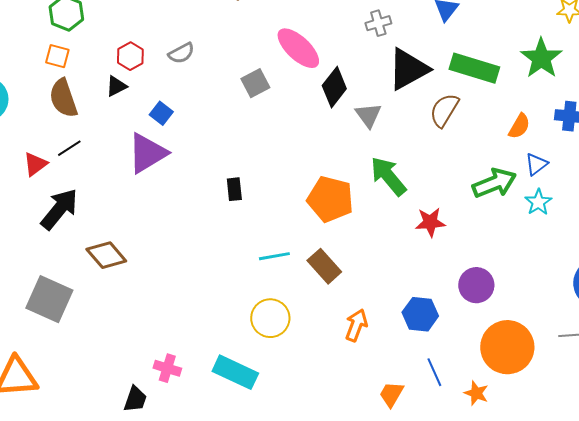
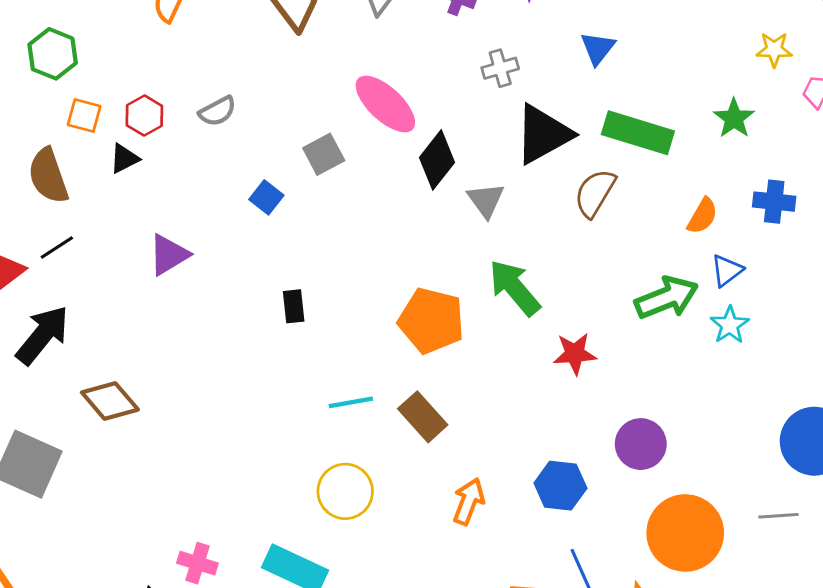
orange square: (57, 56) -> (84, 116), moved
green star: (541, 58) -> (734, 118), size x0.7
blue square: (161, 113) -> (266, 197), moved
purple triangle: (147, 153) -> (169, 255), size x0.7

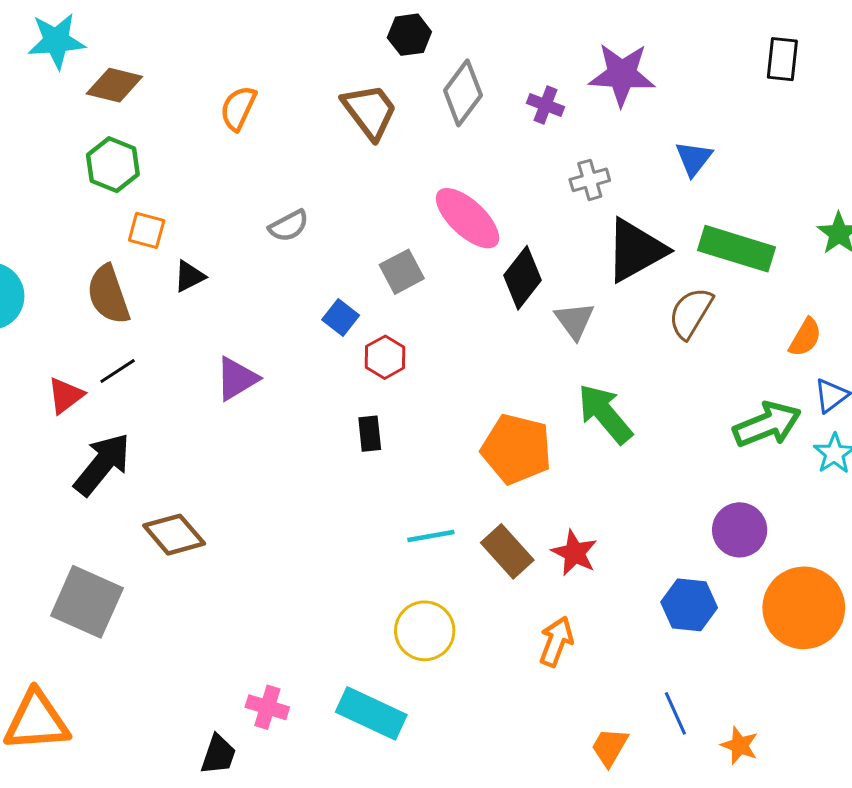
red hexagon: (144, 116) -> (385, 357), moved
red star: (575, 354) -> (574, 553), moved, turned 30
purple circle: (641, 444) -> (740, 530), moved
blue hexagon: (560, 486) -> (689, 605), moved
orange circle: (685, 533) -> (804, 608), moved

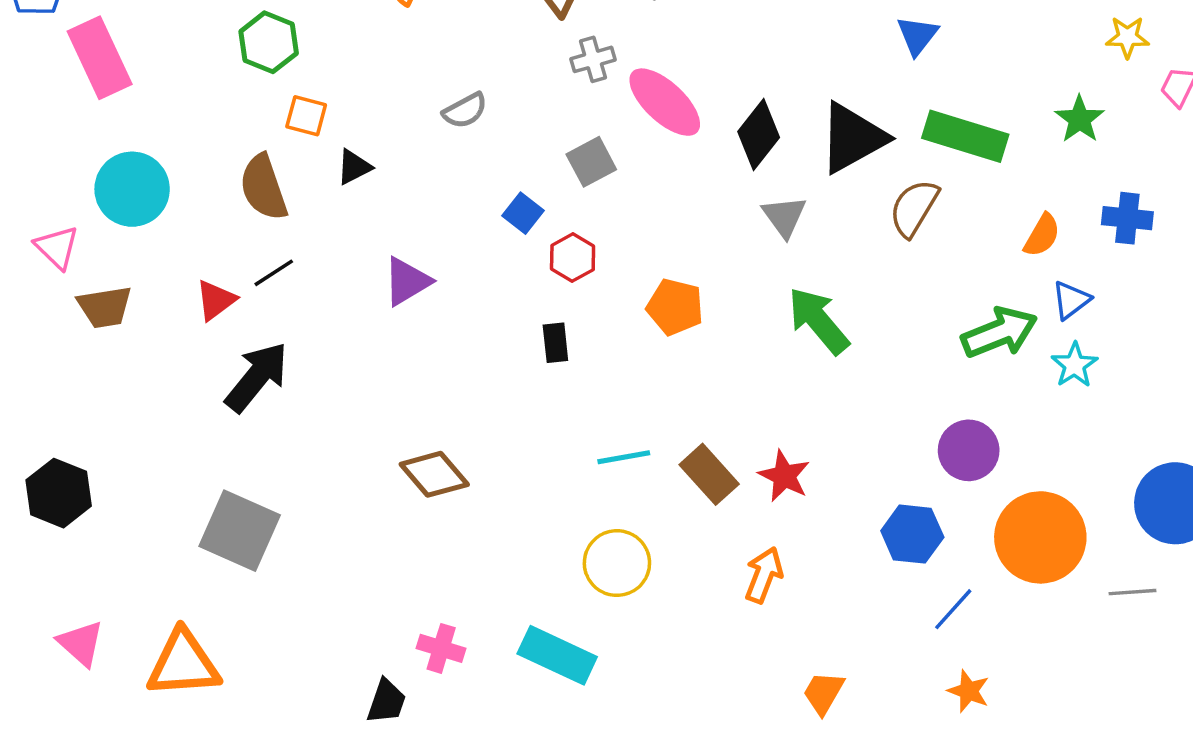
gray cross: (590, 180) -> (593, 59), moved
black diamond: (523, 278) -> (759, 135), moved
orange pentagon: (516, 449) -> (675, 307), moved, size x0.7
brown diamond: (174, 535) -> (434, 474), moved
blue line: (675, 713) -> (953, 609), moved, turned 66

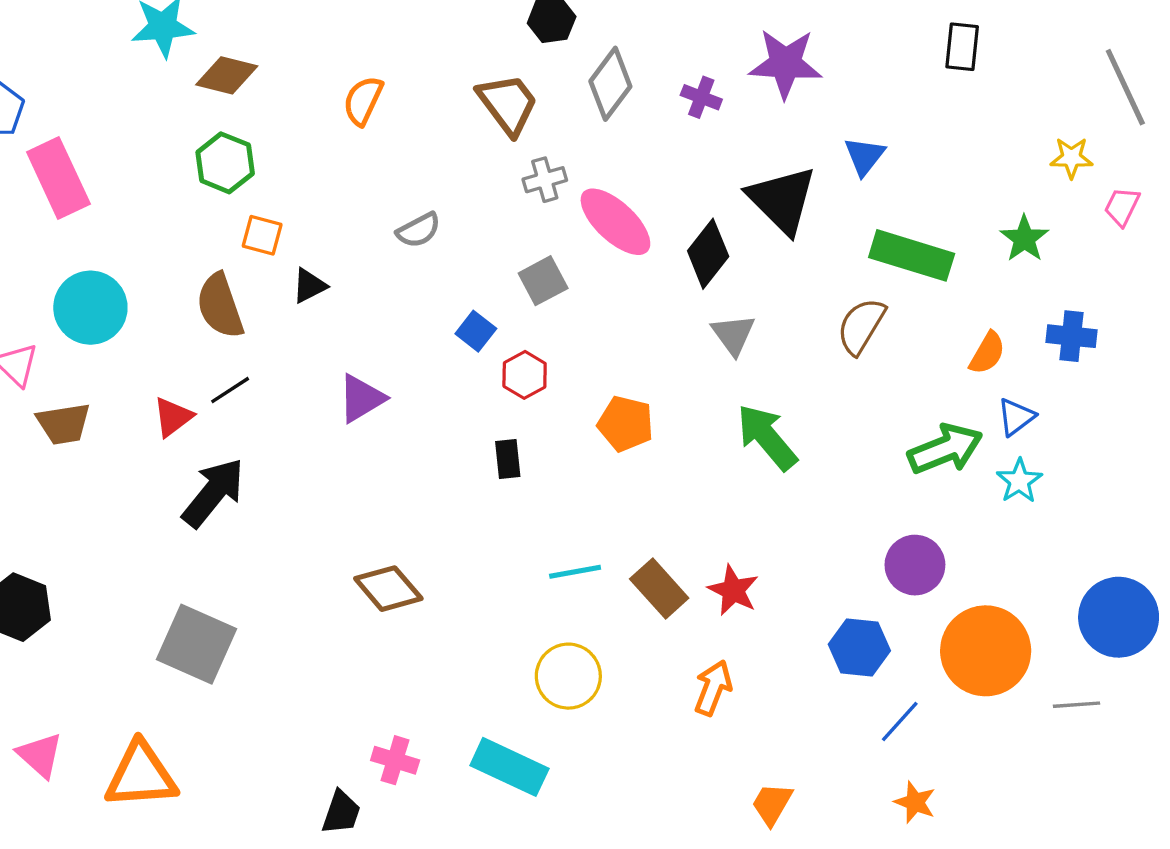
black triangle: (853, 138) -> (782, 200), moved, turned -46

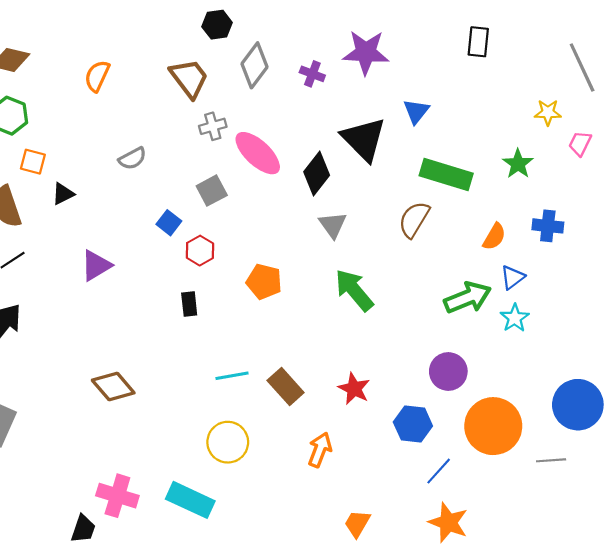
red star: (733, 590) -> (354, 389), moved
pink cross: (395, 760) -> (117, 496), size x1.4
orange star: (915, 802) -> (448, 522), size x1.5

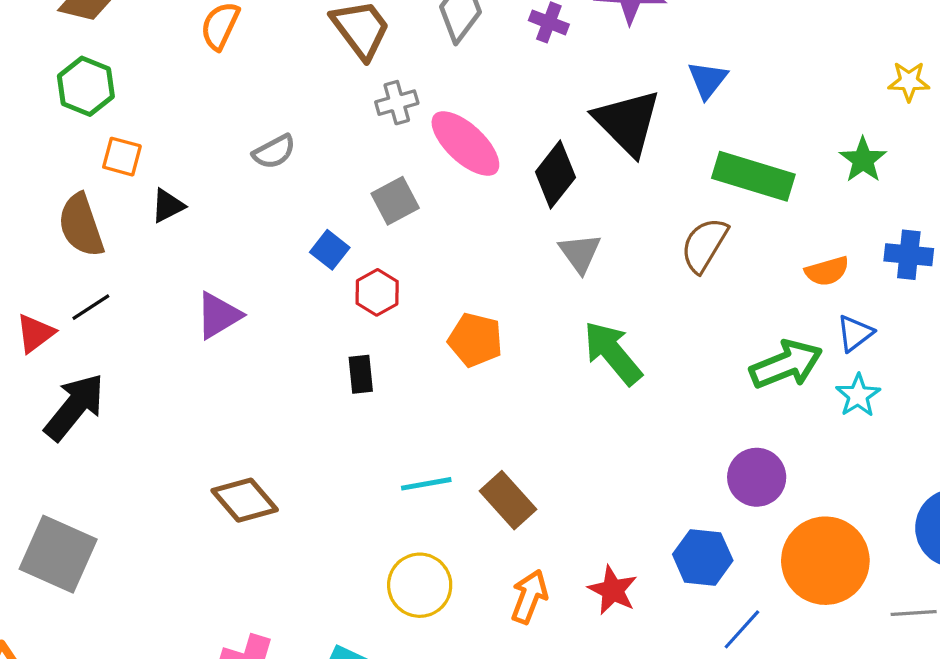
orange semicircle: (494, 237) -> (827, 271), turned 44
red star: (354, 389) -> (613, 590), moved
orange arrow: (320, 450) -> (529, 597), moved

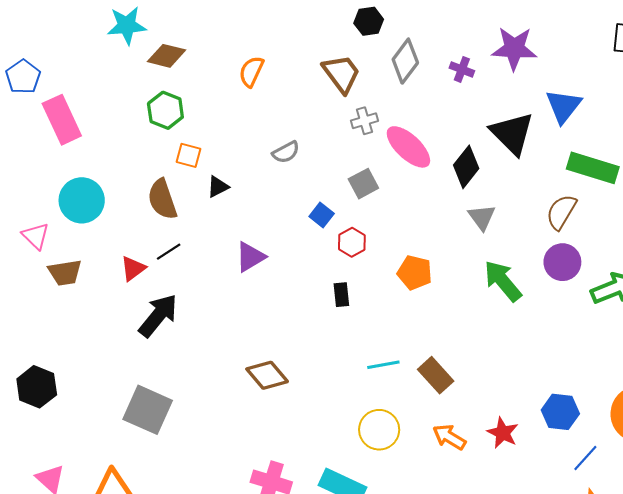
blue triangle: (708, 80) -> (563, 106), size x1.4
purple circle: (757, 477) -> (562, 262), moved
orange arrow: (529, 597) -> (449, 437), turned -80

